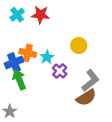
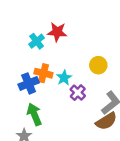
cyan cross: (17, 15) -> (37, 41), moved
green arrow: (19, 80) -> (34, 114), moved

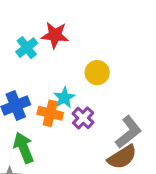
yellow circle: (98, 65) -> (97, 73), moved
orange cross: (43, 73) -> (50, 113), moved

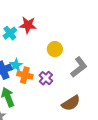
cyan star: (64, 98) -> (16, 65), moved
gray L-shape: (128, 132) -> (79, 67), moved

